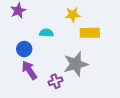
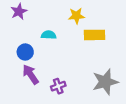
gray star: (76, 64) -> (105, 82), moved

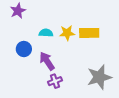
yellow star: (76, 16) -> (67, 33), moved
purple arrow: (31, 74) -> (47, 61), moved

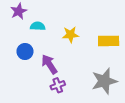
cyan semicircle: (46, 33) -> (38, 26), moved
yellow rectangle: (89, 33) -> (109, 41), moved

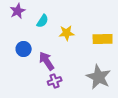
cyan semicircle: (38, 26) -> (43, 21), moved, turned 120
gray star: (104, 81) -> (99, 77), turned -30

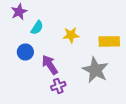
cyan semicircle: (43, 21) -> (37, 28), moved
gray star: (99, 77) -> (95, 70), moved

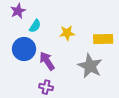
blue circle: (25, 52) -> (24, 49), size x1.5
purple cross: (58, 86) -> (46, 87), moved, turned 32

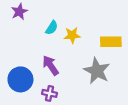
cyan semicircle: (35, 26) -> (52, 28), moved
blue circle: (24, 49) -> (20, 79), moved

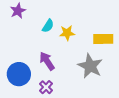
purple cross: (50, 93) -> (46, 87), turned 32

